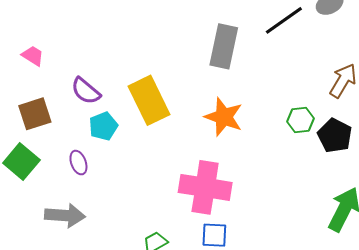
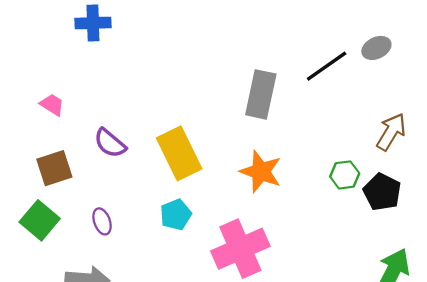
cyan pentagon: (103, 126) -> (176, 215), moved
pink cross: (205, 187) -> (240, 249), turned -33

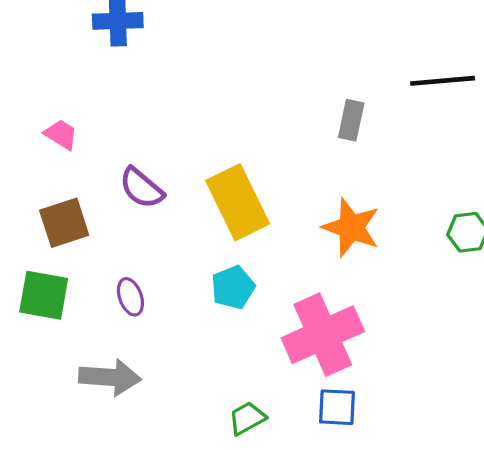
black line: (327, 66) -> (443, 81), turned 30
gray rectangle: (261, 94) -> (351, 120), size x0.6
green square: (40, 220) -> (44, 295), turned -30

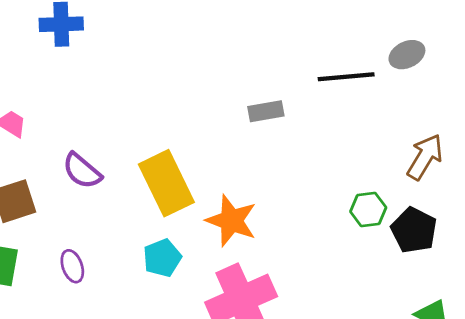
gray rectangle: (351, 120) -> (266, 111), turned 68
orange star: (351, 227) -> (231, 221), moved

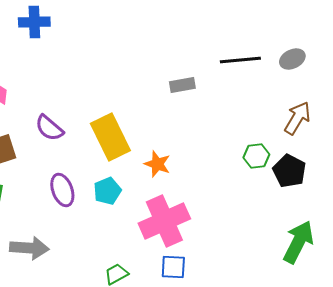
gray ellipse: (407, 55) -> (292, 59), moved
orange star: (231, 221) -> (157, 164), size x0.7
purple ellipse: (72, 266) -> (62, 190), moved, size x1.4

